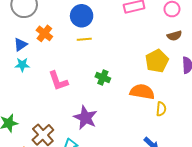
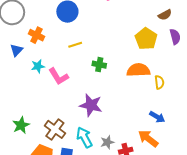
brown semicircle: (174, 36) -> (165, 15), moved
yellow line: (84, 39) -> (75, 45), moved
cyan star: (22, 65) -> (38, 66), moved

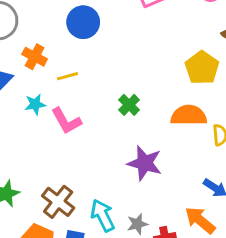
yellow line: (75, 45) -> (67, 76), moved
green cross: (99, 65) -> (129, 105), turned 32
purple star: (91, 105) -> (145, 163), moved

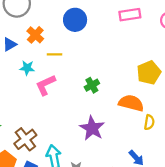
pink L-shape: (66, 121) -> (46, 85), turned 80

